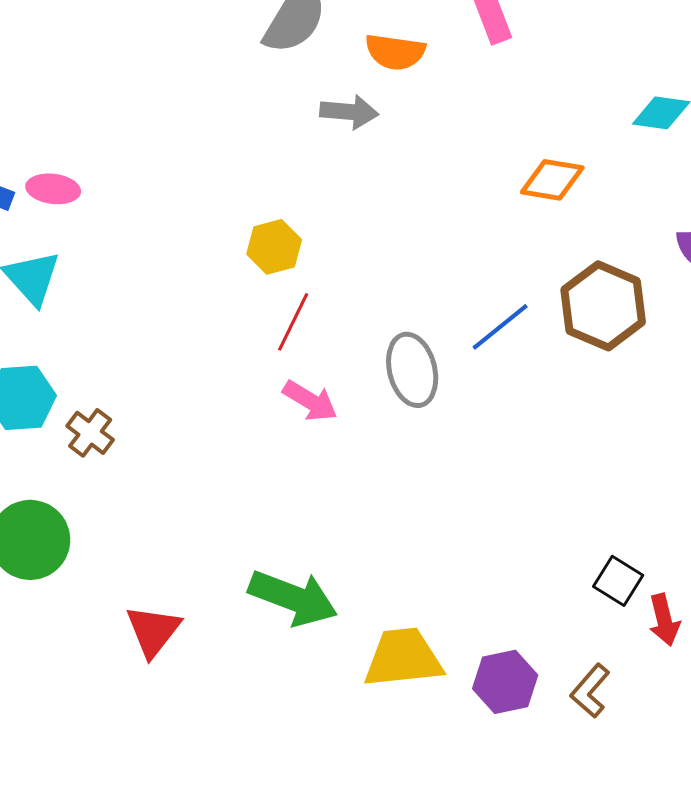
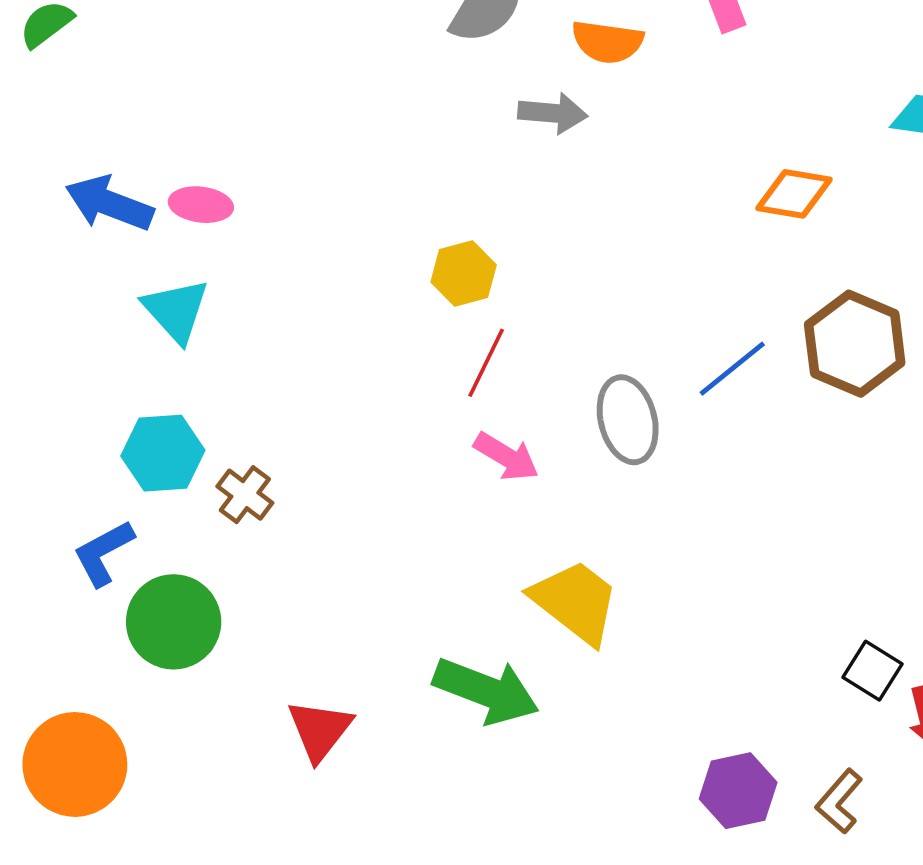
yellow trapezoid: (403, 658) -> (575, 602), moved, turned 44

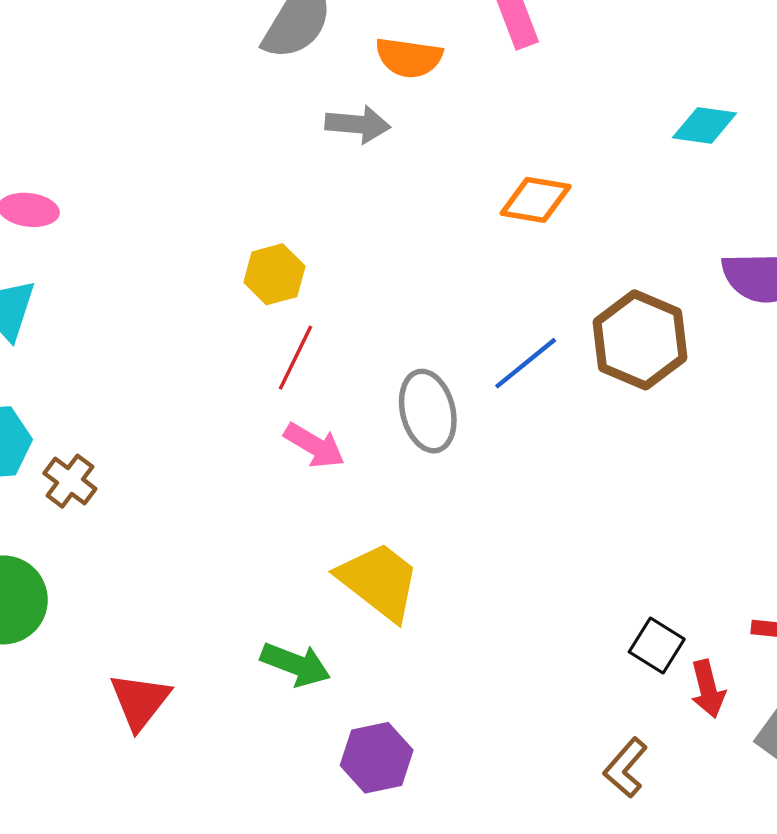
orange diamond: (794, 194) -> (536, 200), moved
green arrow: (486, 691) -> (296, 664), size x0.7
purple hexagon: (738, 791) -> (377, 758), moved

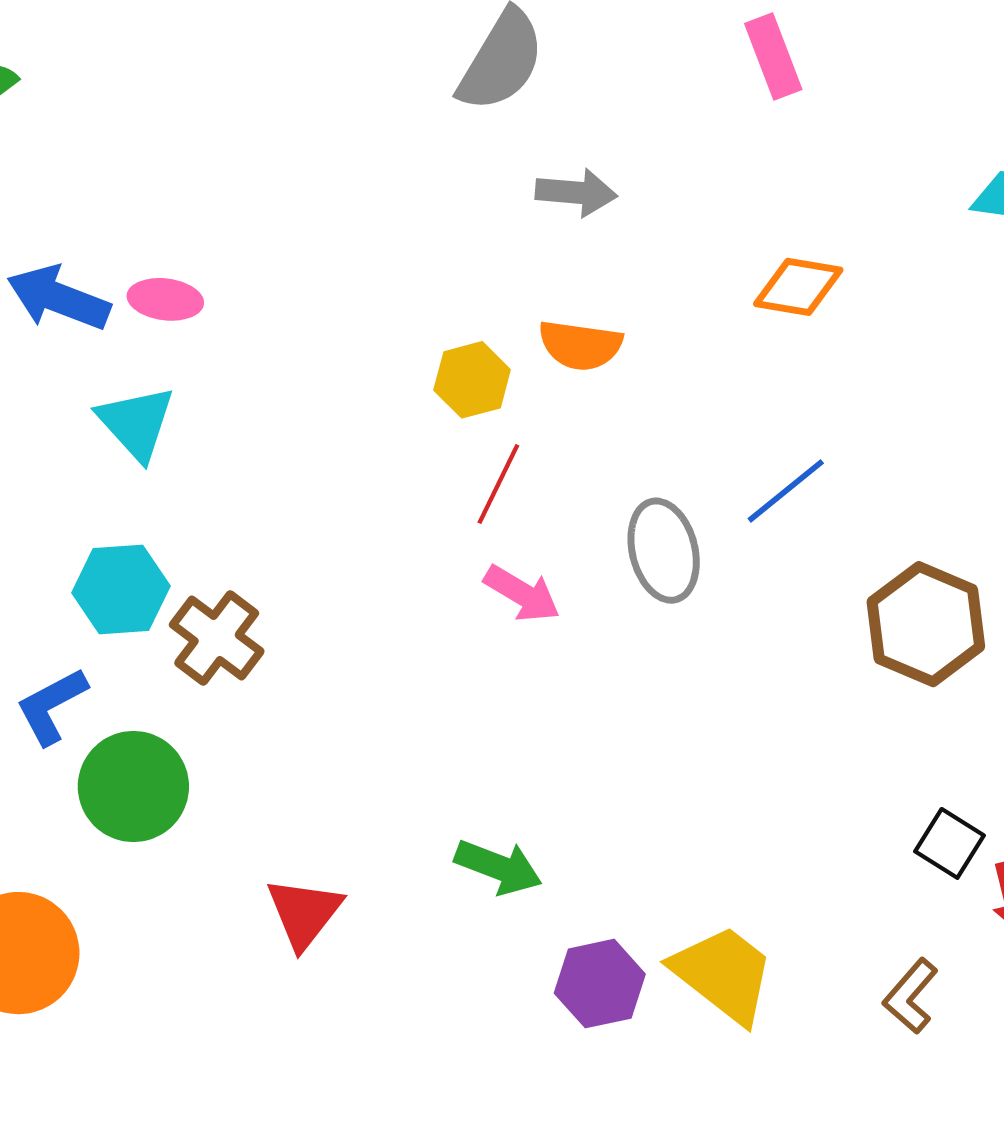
orange semicircle: (409, 58) -> (580, 345), moved
brown hexagon: (640, 340) -> (926, 624), moved
brown cross: (70, 481) -> (217, 638), size x1.4
yellow trapezoid: (379, 581) -> (723, 974), moved

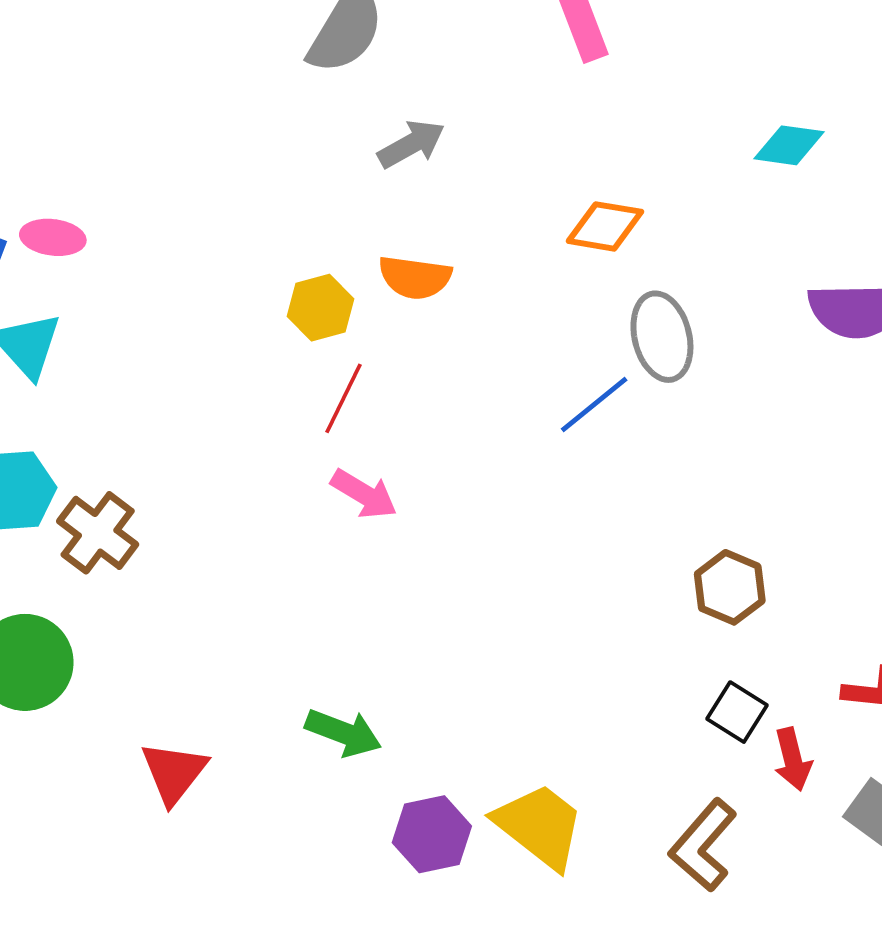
gray arrow: (576, 193) -> (411, 144), turned -34
gray ellipse: (664, 551) -> (662, 337), moved
brown hexagon: (926, 624) -> (730, 587), moved, size x0.7
brown L-shape: (911, 996) -> (703, 845), size x1.4

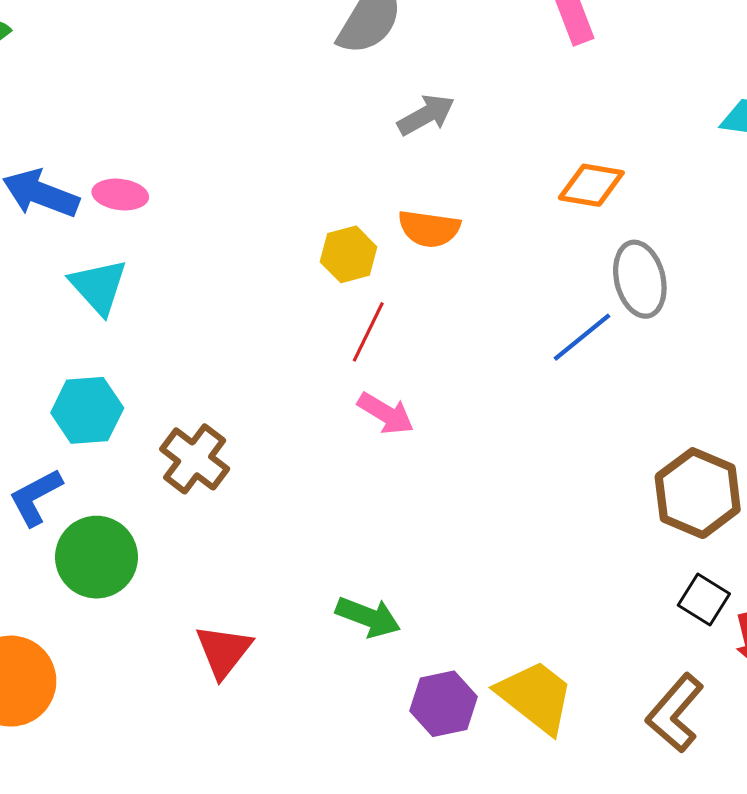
brown cross: (98, 533) -> (195, 459), moved
brown hexagon: (730, 587) -> (698, 493), size x1.4

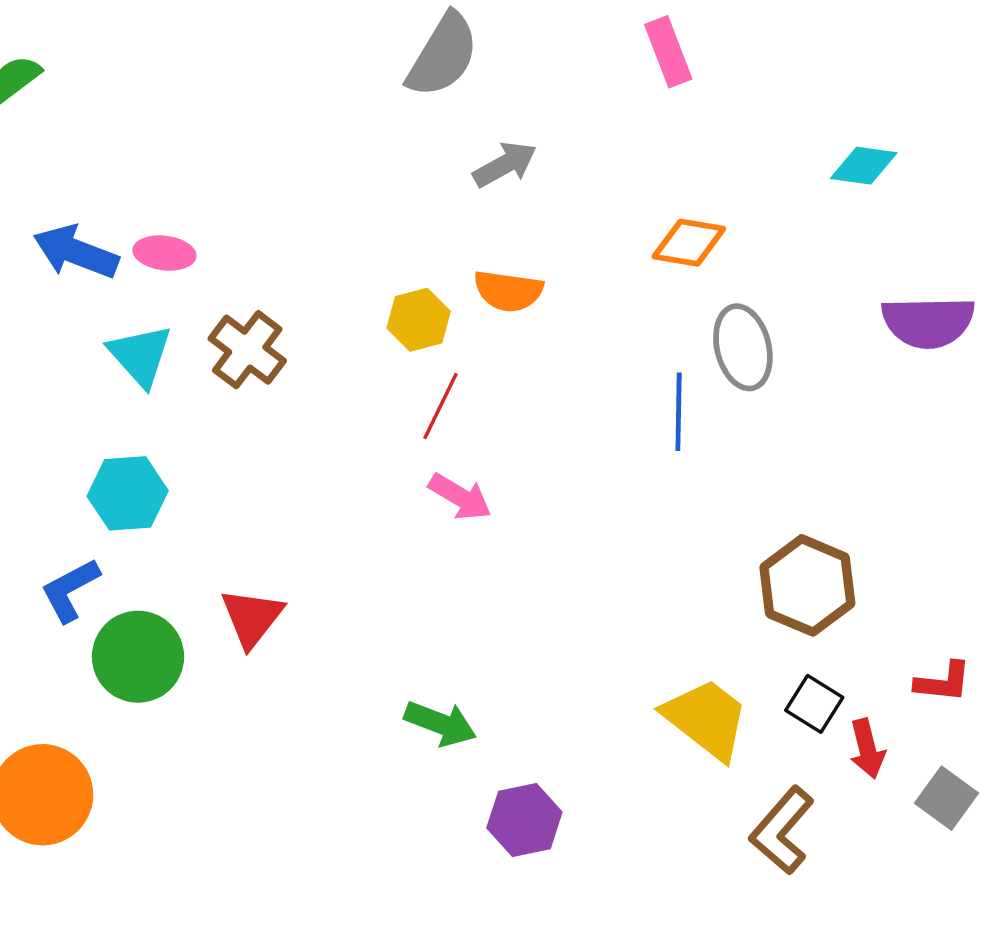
blue line: (582, 337) -> (679, 412), turned -50
brown cross: (195, 459) -> (247, 350), moved
red triangle: (224, 651) -> (252, 618), moved
yellow trapezoid: (536, 697) -> (706, 719), moved

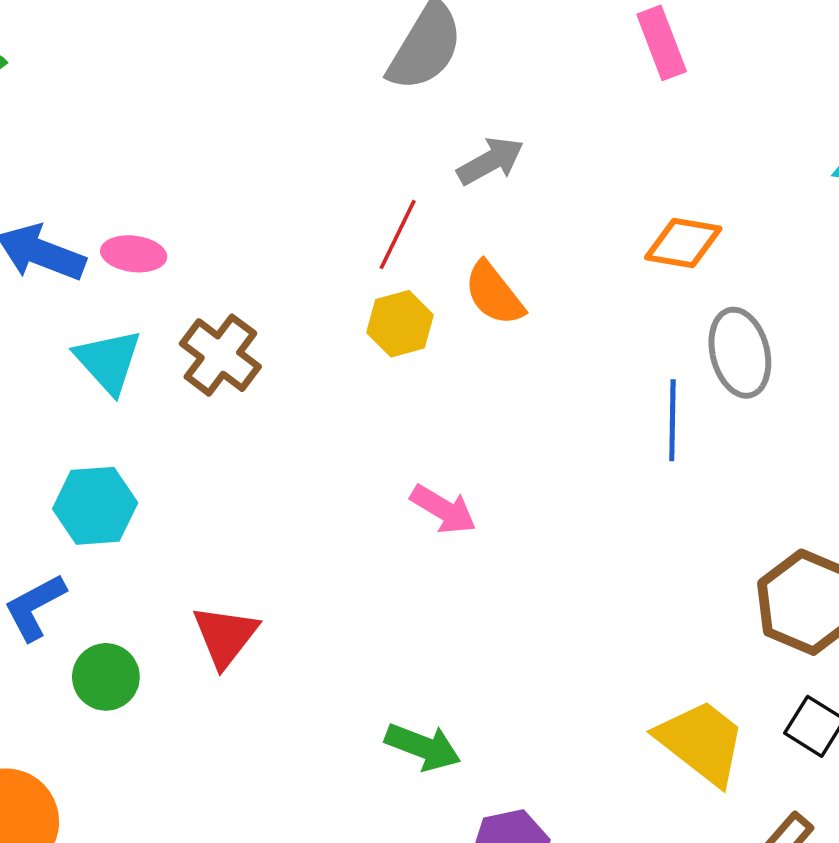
orange semicircle: (508, 291) -> (494, 294), turned 44
red line: (440, 406) -> (398, 235), moved
green circle: (138, 657) -> (106, 677), size x0.7

